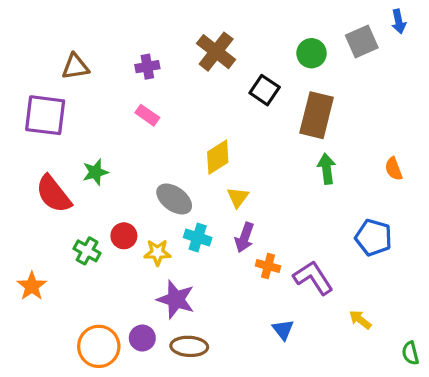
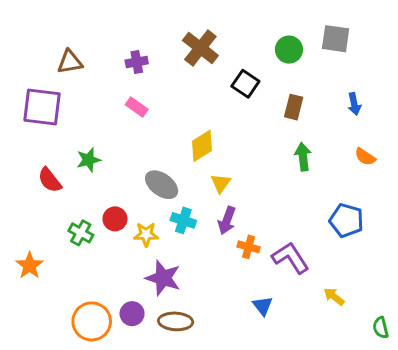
blue arrow: (399, 21) -> (354, 104), moved
gray square: (362, 42) -> (336, 39), turned 32
brown rectangle: (317, 115) -> (294, 107), size x0.6
orange semicircle: (394, 169) -> (365, 157), turned -35
red semicircle: (54, 194) -> (50, 180), size x0.7

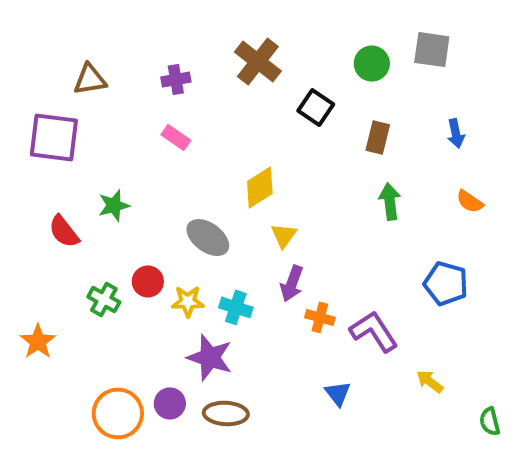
cyan cross: (183, 220) -> (236, 307), moved

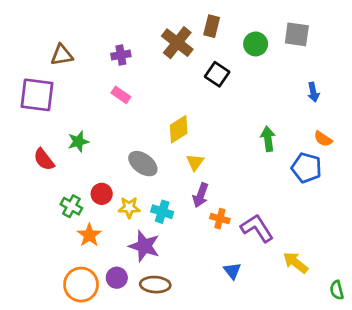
brown rectangle: (378, 138) -> (212, 26), moved
blue pentagon: (446, 283) -> (306, 168), moved
orange star: (38, 341) -> (89, 235), moved
yellow arrow: (430, 381) -> (295, 263), size x1.4

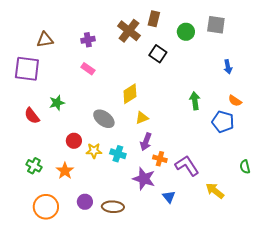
yellow triangle: (195, 162) -> (142, 118), turned 32
green cross: (71, 206) -> (34, 166), moved
purple star: (144, 246) -> (144, 179), moved
orange circle: (81, 285) -> (46, 207), moved
green semicircle: (337, 290) -> (245, 167), moved

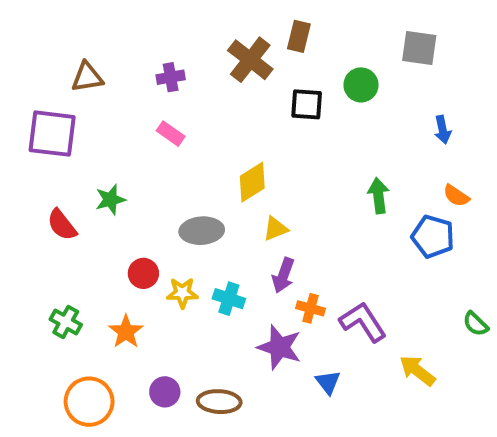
green circle: (186, 32) -> (361, 85), moved
black square: (158, 54) -> (307, 104), turned -30
gray ellipse: (104, 119) -> (202, 231), turned -40
green semicircle: (245, 167) -> (476, 324), turned -32

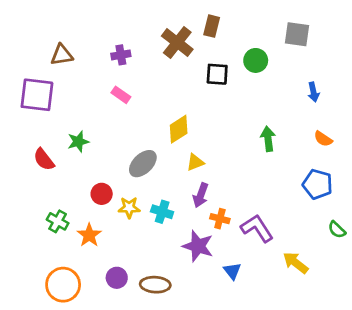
gray ellipse: (202, 231) -> (143, 164), turned -40
blue pentagon: (433, 236) -> (318, 184), moved
green cross: (66, 322) -> (58, 221), moved

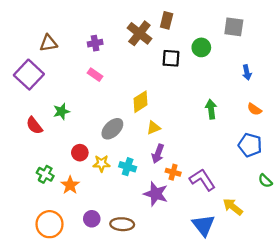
purple square: (37, 95) -> (29, 75), turned 36
blue triangle: (232, 271) -> (203, 225), moved, size x1.6

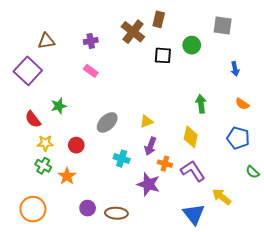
yellow diamond: (141, 102) -> (191, 137), moved, turned -45
yellow star: (102, 163) -> (45, 143), moved
orange circle: (49, 224) -> (33, 209), moved

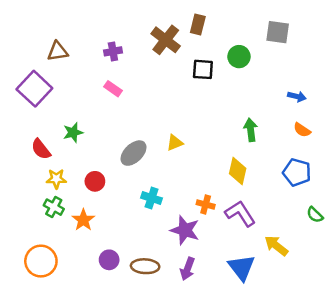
blue arrow: (235, 69) -> (297, 96), moved, turned -64
yellow triangle: (146, 121) -> (175, 143), moved
purple arrow: (150, 146) -> (188, 269), moved

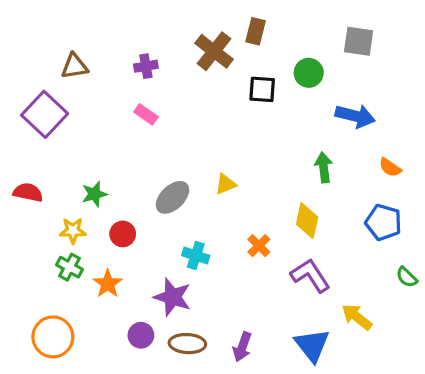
blue arrow: (297, 96) -> (355, 116), moved, size x1.6
green star: (73, 132) -> (94, 194), moved
red semicircle: (41, 149) -> (28, 192), moved, turned 140
orange cross: (206, 204) -> (259, 246), moved, turned 30
purple star: (185, 230) -> (172, 297), moved

